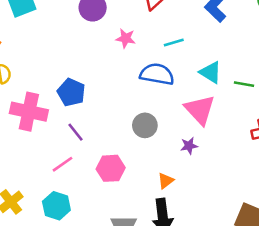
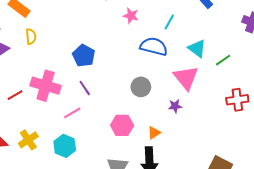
cyan line: (174, 42) -> (169, 22), turned -49
green line: (244, 84) -> (223, 60), turned -49
pink cross: (29, 112) -> (46, 86), moved
pink hexagon: (111, 168) -> (122, 125), moved

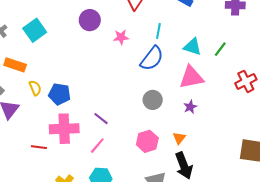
blue semicircle: (154, 46) -> (152, 58), turned 132
blue pentagon: (84, 56) -> (59, 94), moved
pink triangle: (186, 78) -> (191, 77), turned -44
red line: (15, 95) -> (39, 147), turned 56

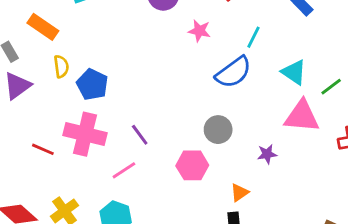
pink triangle: (191, 77) -> (302, 116), moved
pink hexagon: (147, 141) -> (192, 165), moved

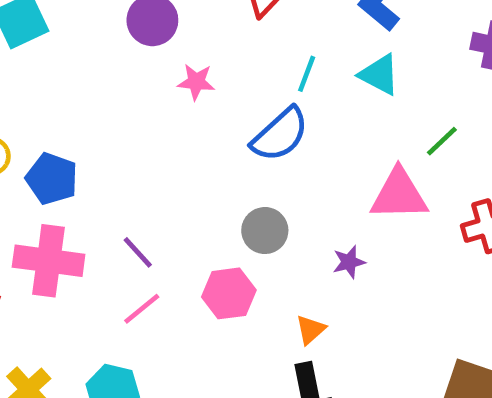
pink star: (199, 31) -> (196, 82), moved
cyan triangle: (294, 72) -> (379, 75), moved
pink line: (124, 170) -> (142, 309), moved

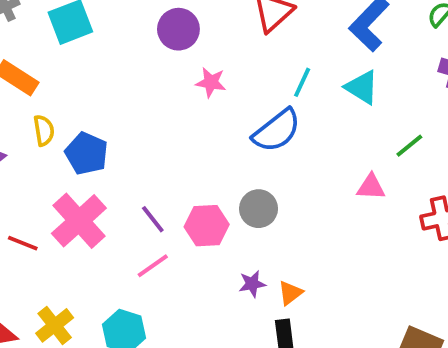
pink triangle: (399, 195) -> (371, 187), size x0.6
pink cross: (49, 261) -> (79, 221), turned 36
purple star: (349, 262) -> (252, 284), moved
pink hexagon: (229, 293) -> (207, 226), moved

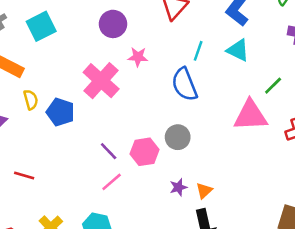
blue semicircle: (277, 131) -> (185, 84), turned 112
pink triangle: (371, 187) -> (250, 115), size x1.8
pink cross: (79, 221) -> (101, 81), moved

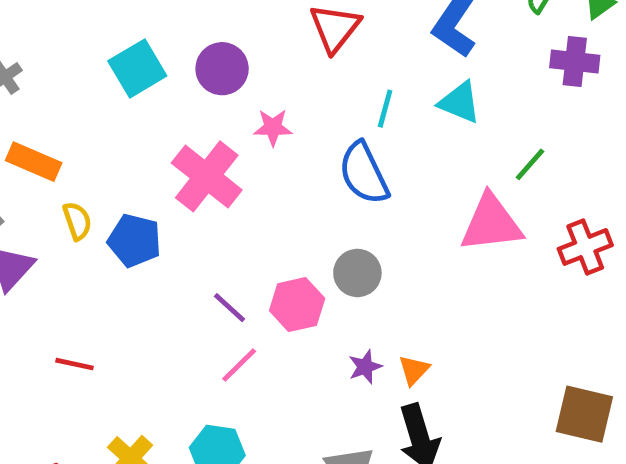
cyan square: (41, 26) -> (137, 68), moved

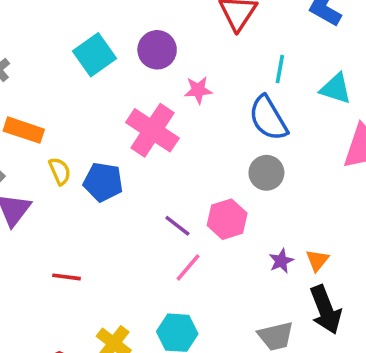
cyan triangle: (460, 102) -> (336, 89), moved
gray circle: (357, 273) -> (266, 173), moved

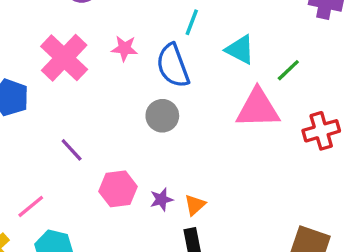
pink star: (198, 90) -> (125, 48), moved
pink hexagon: (227, 219) -> (118, 189), moved
pink line: (188, 267) -> (31, 206), moved

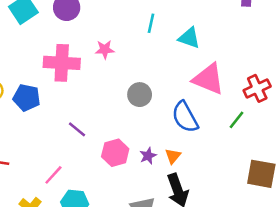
pink cross: (64, 58) -> (62, 63), turned -32
blue semicircle: (173, 66) -> (185, 117), moved
green line: (288, 70) -> (237, 120), moved
pink triangle: (258, 108) -> (208, 79), turned 32

